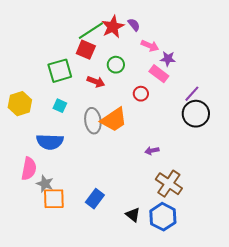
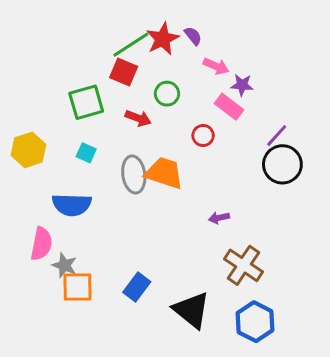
orange trapezoid: (114, 120) -> (164, 173), turned -128
black triangle: (133, 215) -> (192, 310), size x1.8
blue hexagon: (163, 217) -> (255, 322), moved

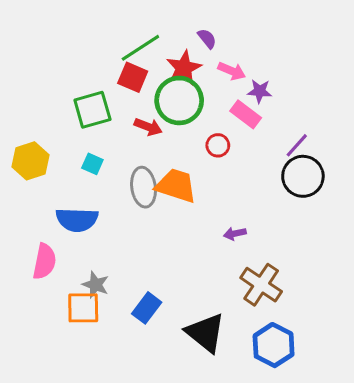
red star: (163, 39) -> (184, 68), moved
green circle: (167, 94) -> (179, 100), size x1.8
gray star: (65, 265) -> (96, 285), moved

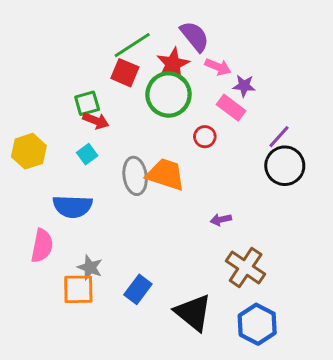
purple semicircle: (207, 39) -> (195, 36), size x1.6
green square: (92, 110) -> (87, 103), size x0.7
red arrow: (148, 127) -> (96, 121), moved
cyan square: (92, 164) -> (87, 154), turned 30

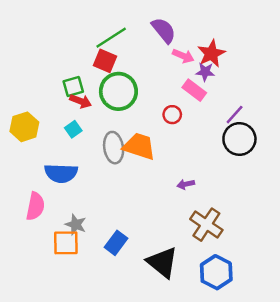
red star: (173, 64) -> (211, 53), moved
green circle: (168, 95) -> (118, 91), moved

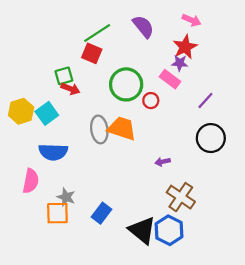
pink arrow: (183, 56) -> (192, 20), moved
green circle: (118, 91) -> (126, 84), moved
cyan square: (73, 129) -> (47, 113), moved, size x1.5
black circle: (239, 139) -> (211, 138), moved
blue hexagon: (216, 272) -> (169, 230), moved

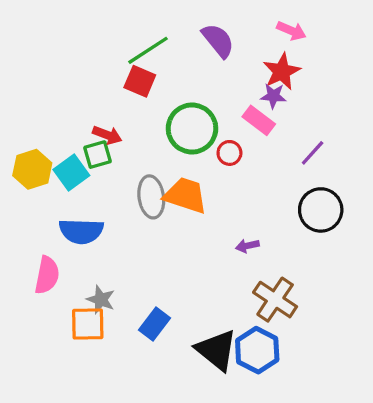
green square: (64, 76) -> (97, 155), moved

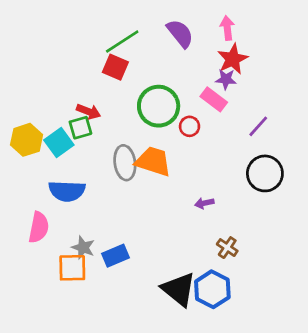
pink arrow: (291, 31) -> (227, 28), moved, turned -120
brown cross: (275, 300) -> (227, 248), size x0.6
blue rectangle: (155, 324) -> (115, 256), moved, turned 30

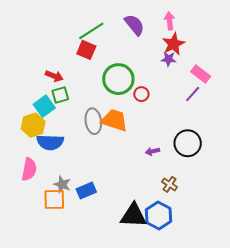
pink rectangle: (214, 99) -> (201, 74), moved
red arrow: (89, 112) -> (54, 76), moved
yellow hexagon: (27, 140) -> (33, 125), moved
black circle: (265, 173) -> (188, 143), moved
black triangle: (179, 289) -> (133, 215), turned -36

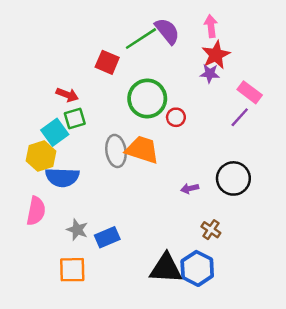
green line: (91, 31) -> (141, 39), moved
orange square: (54, 199) -> (72, 270), moved

